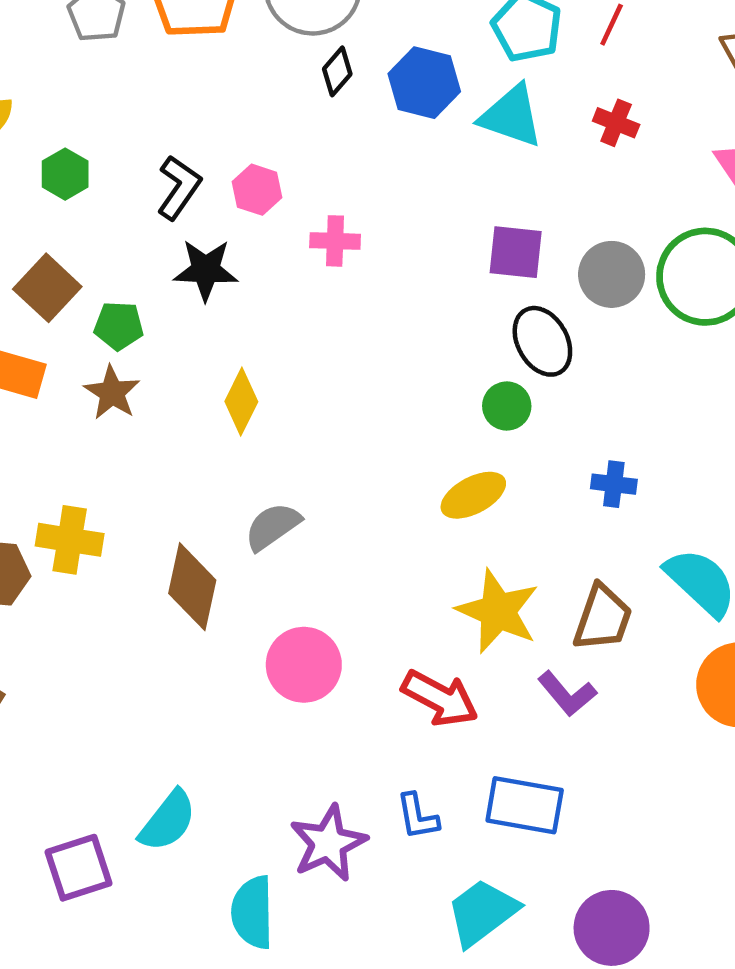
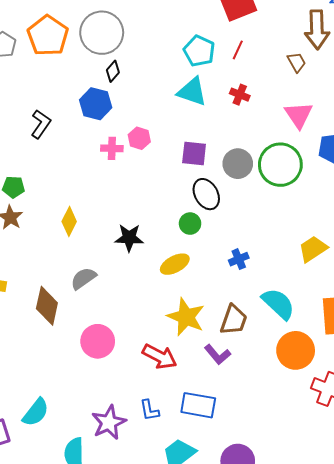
blue hexagon: (424, 83) -> (96, 104), moved
pink hexagon: (257, 190) -> (139, 138), moved
black star: (206, 270) -> (129, 238), moved
blue cross: (614, 484) -> (239, 259), turned -30

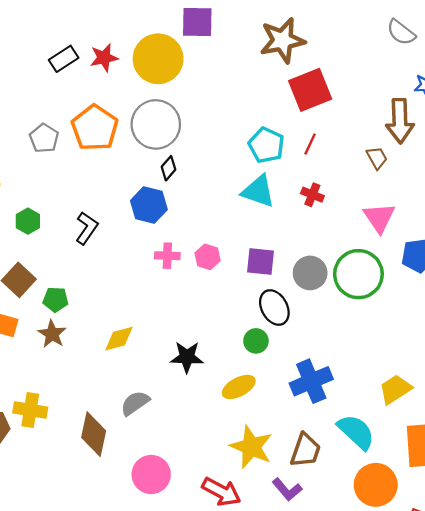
pink hexagon: (139, 138) -> (208, 257), moved
yellow diamond: (69, 221) -> (119, 339), turned 48
yellow trapezoid: (313, 249) -> (395, 389), moved
blue cross: (239, 259) -> (311, 381), size x1.8

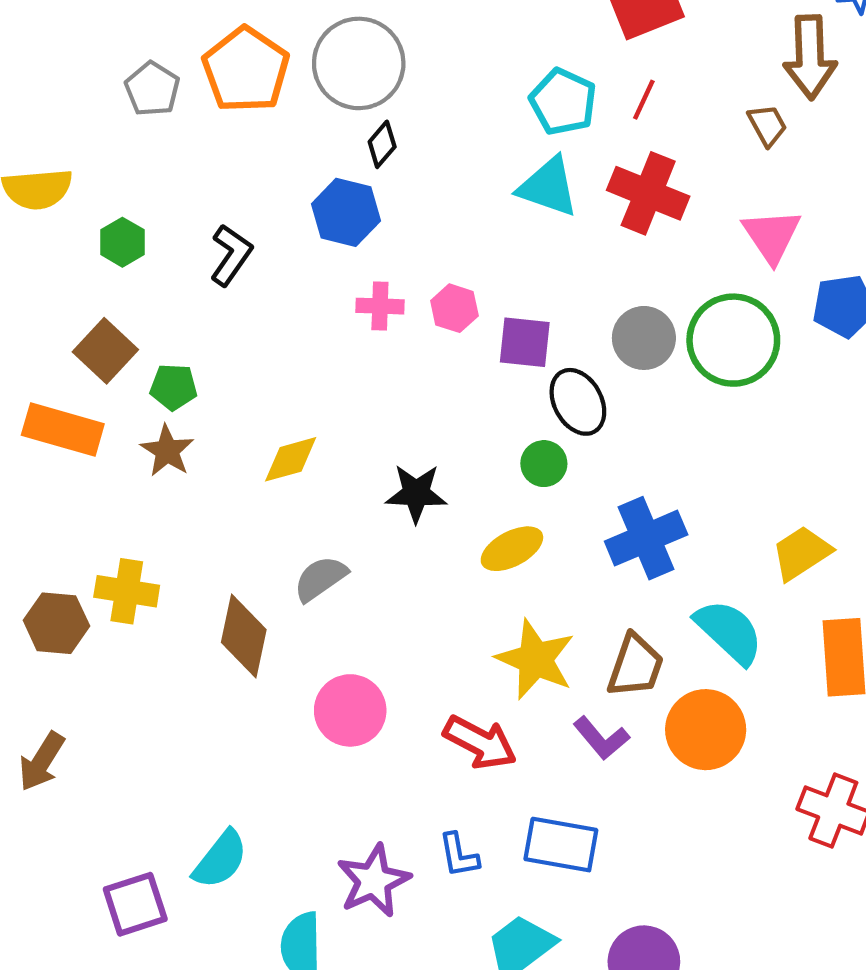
red cross: (312, 195) -> (648, 193), size x1.8
purple square: (261, 261) -> (525, 342), moved
orange circle: (376, 485) -> (706, 730), moved

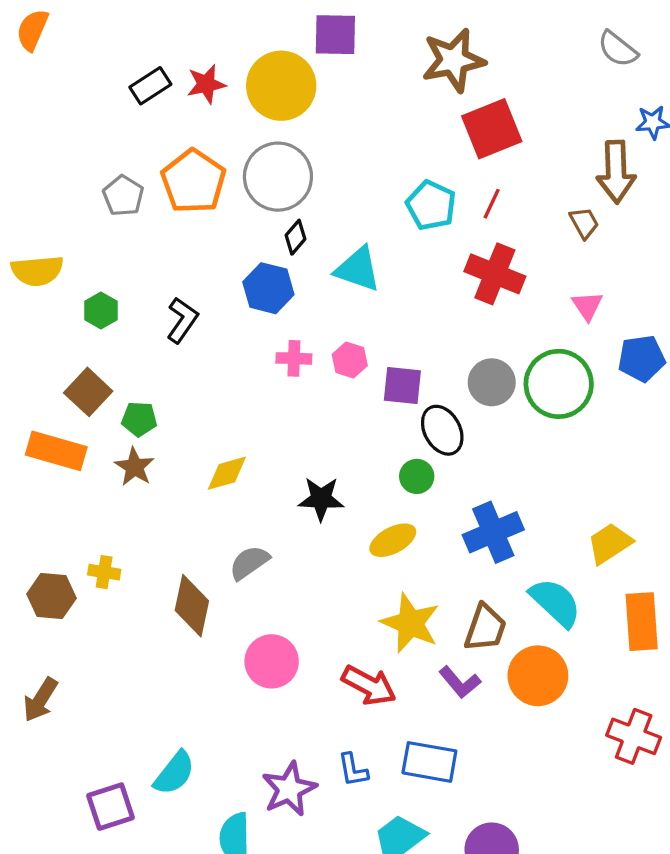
cyan triangle: (548, 187) -> (358, 269), moved
pink triangle: (772, 236) -> (587, 306), size x0.7
yellow cross: (127, 591) -> (104, 572), size x0.7

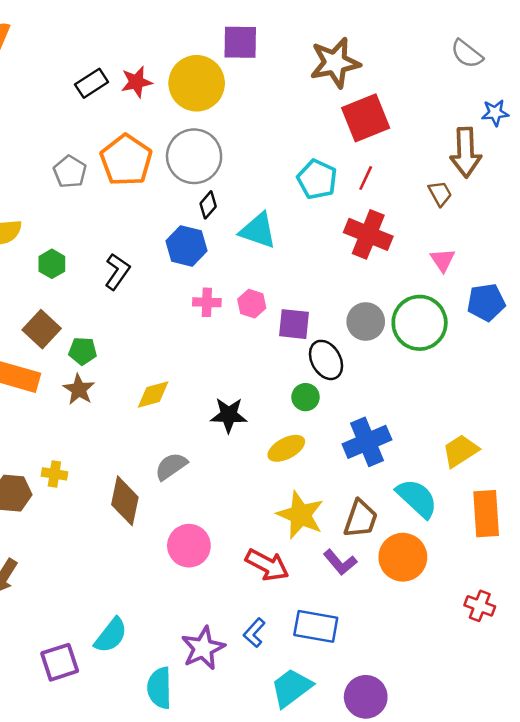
red cross: (634, 736) -> (480, 606), size x0.7
blue L-shape: (353, 770) -> (254, 633), turned 52

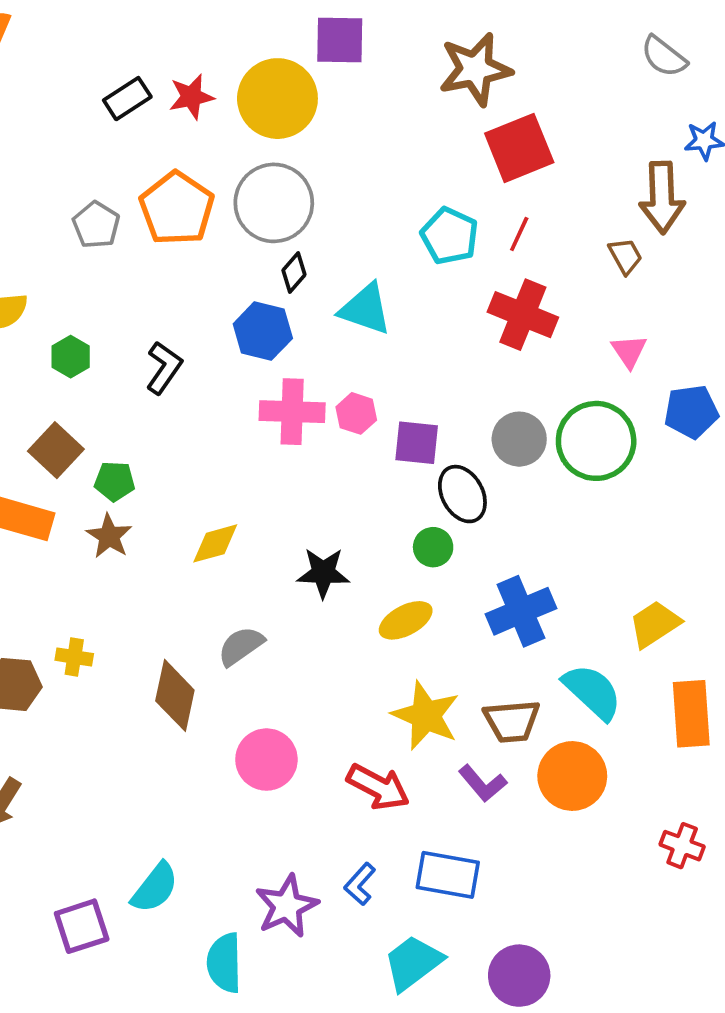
pink cross: (207, 302) -> (292, 412), size x1.6
brown trapezoid: (361, 519) -> (512, 721), turned 66

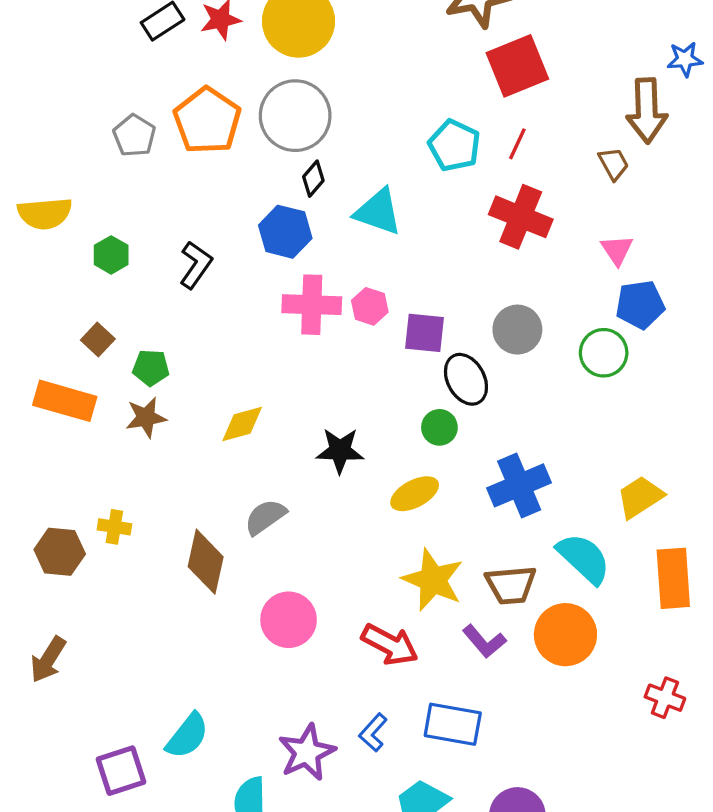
blue pentagon: (691, 412) -> (640, 305), moved
green circle: (596, 441) -> (604, 353), moved, size x0.7
brown square: (56, 450) -> (98, 339), size x0.7
brown star: (109, 536) -> (146, 417), turned 30

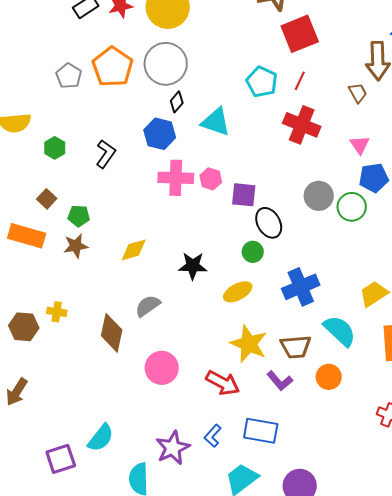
gray circle: (517, 330) -> (319, 196), moved
orange circle: (565, 635) -> (329, 377), size x0.7

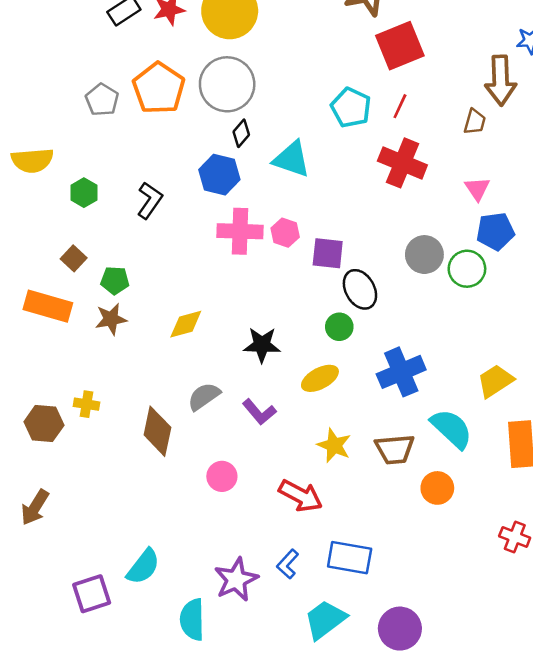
brown trapezoid: (358, 93) -> (475, 122), turned 45
yellow star: (249, 344) -> (334, 445), size x0.7
pink circle: (162, 368) -> (222, 476), size x0.7
purple L-shape: (280, 381) -> (259, 412), moved

